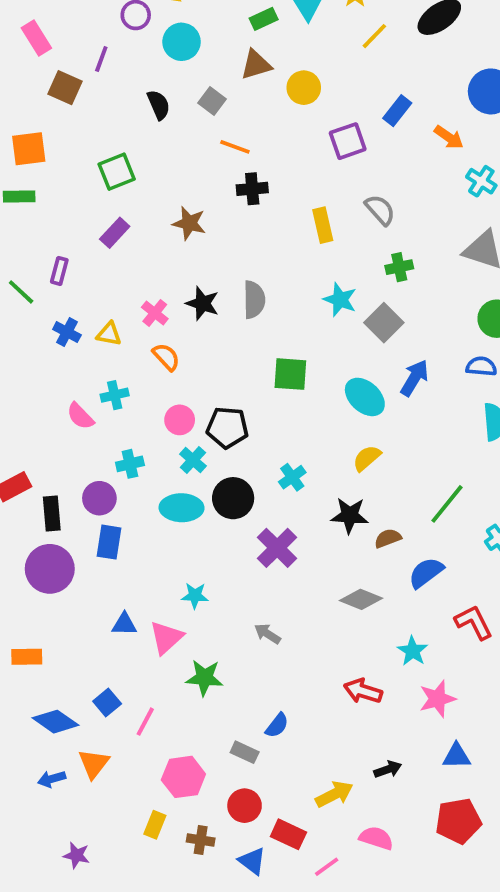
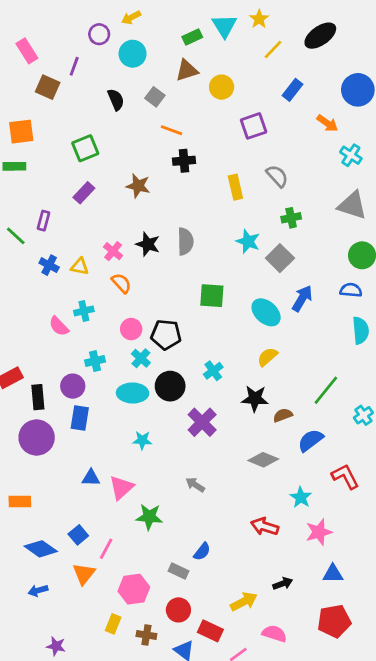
blue rectangle: (397, 111) -> (292, 90), moved
cyan star: (195, 596) -> (142, 440), moved
orange triangle: (94, 764) -> (84, 574), moved

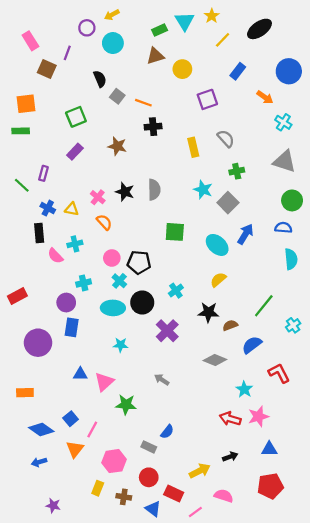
gray square: (155, 97) -> (117, 96), moved
black rectangle: (38, 397) -> (39, 233), moved
red arrow: (265, 527) -> (230, 419), moved

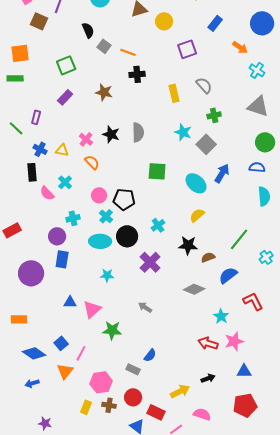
cyan cross: (75, 244) -> (65, 182), turned -32
brown cross: (124, 497) -> (109, 405), moved

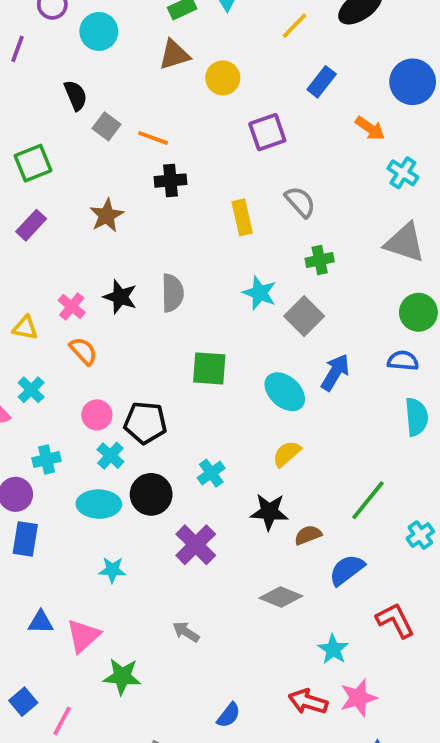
brown star: (104, 92) -> (107, 215), turned 30
blue semicircle: (150, 355) -> (229, 715), moved

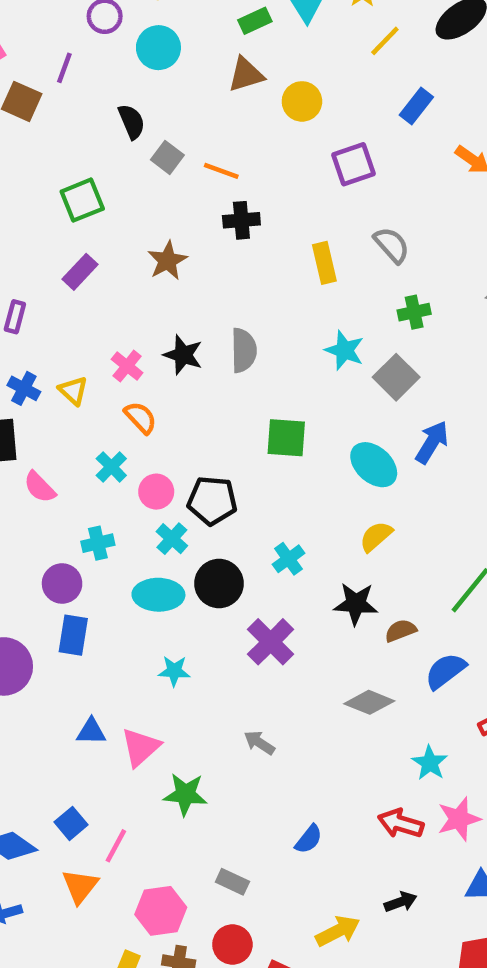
yellow triangle: (25, 328) -> (73, 391), turned 32
cyan cross: (31, 390) -> (111, 467), moved

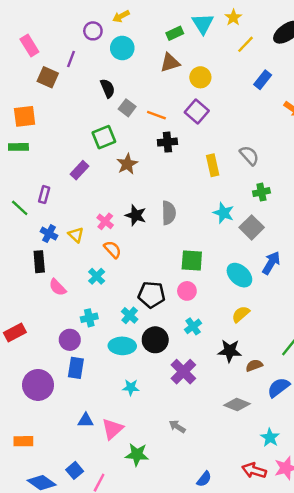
purple square: (354, 164) -> (197, 111), moved, turned -30
green square: (82, 200) -> (104, 137), moved
pink circle: (156, 492) -> (187, 291), moved

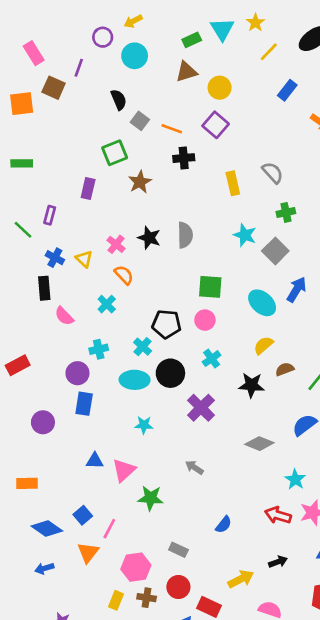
orange square: (25, 116) -> (22, 104), moved
purple rectangle: (80, 170) -> (88, 189), turned -30
brown semicircle: (254, 365) -> (285, 369), moved
purple circle: (38, 385) -> (43, 422), size x0.7

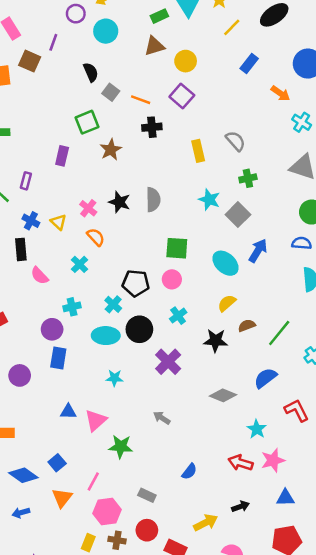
pink line: (109, 529) -> (93, 482), moved

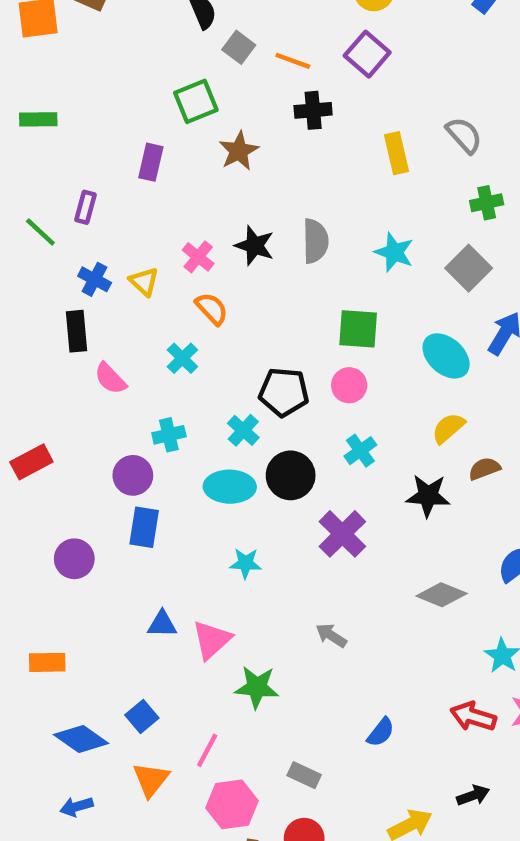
cyan star: (209, 200) -> (394, 252), moved

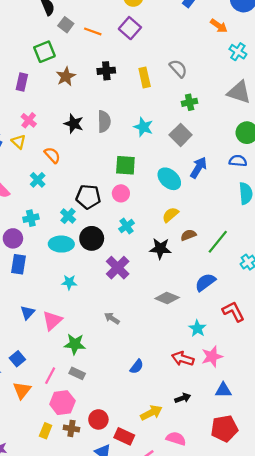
black cross: (313, 110) -> (106, 71), moved
pink cross: (198, 257) -> (29, 120), moved
blue triangle: (162, 624) -> (28, 313), turned -48
gray rectangle: (304, 775) -> (77, 373), moved

